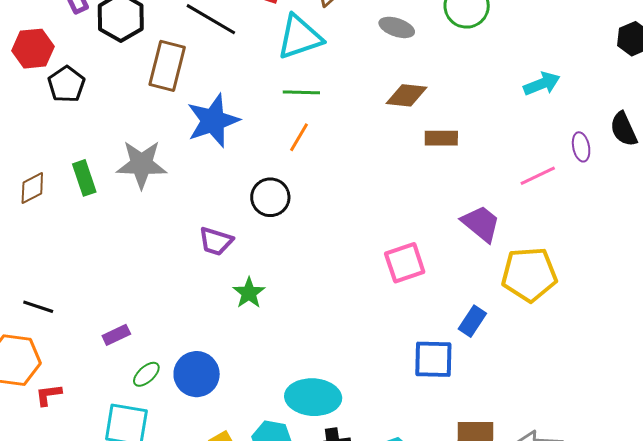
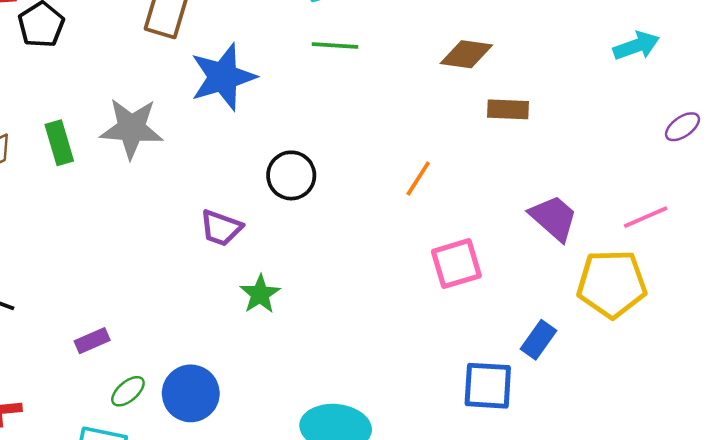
orange line: (299, 137) -> (418, 179), moved
purple ellipse: (581, 147) -> (682, 127), turned 64
pink line: (538, 176) -> (646, 217), moved

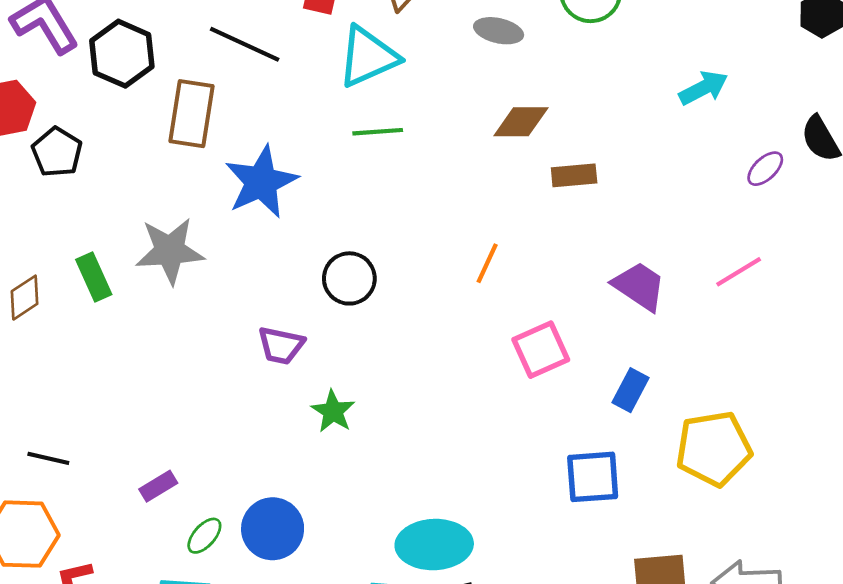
yellow pentagon: (612, 284) -> (714, 448), moved
blue rectangle: (538, 340) -> (630, 390), moved

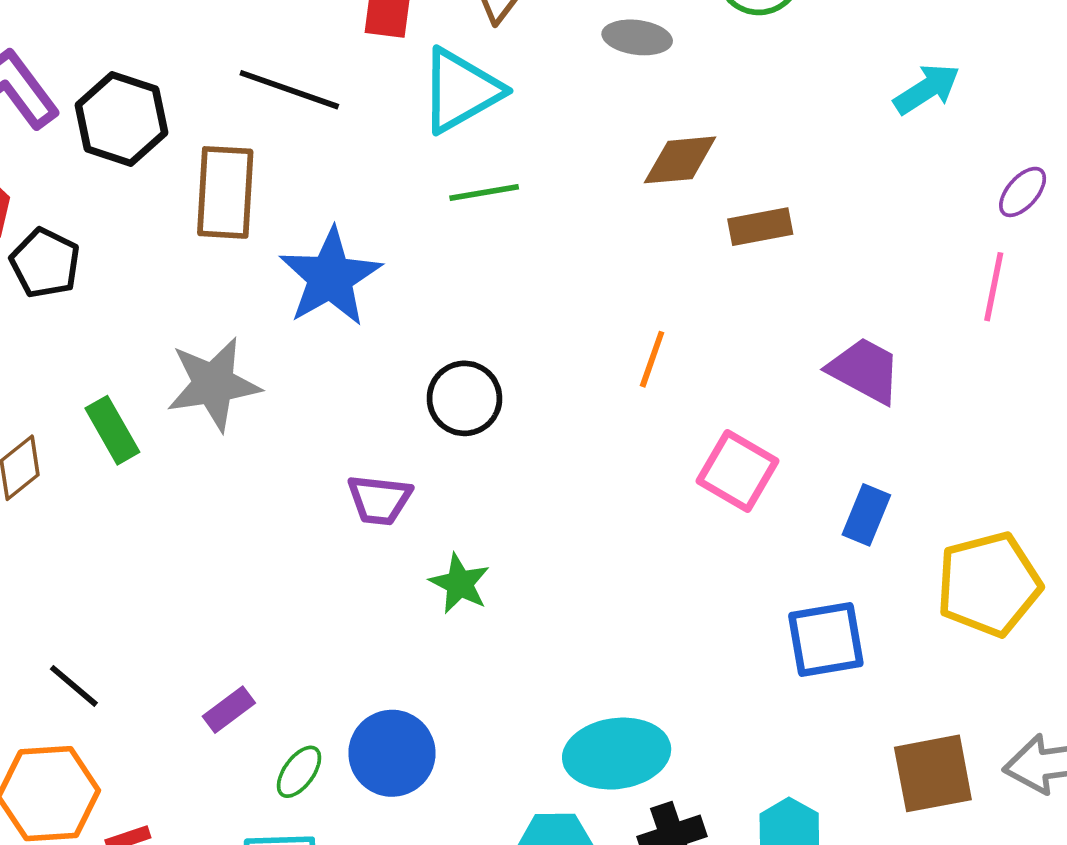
pink line: (739, 272) -> (994, 287), moved, turned -42
pink square: (541, 350) -> (738, 471), turned -30
black line: (48, 458) -> (74, 686), turned 33

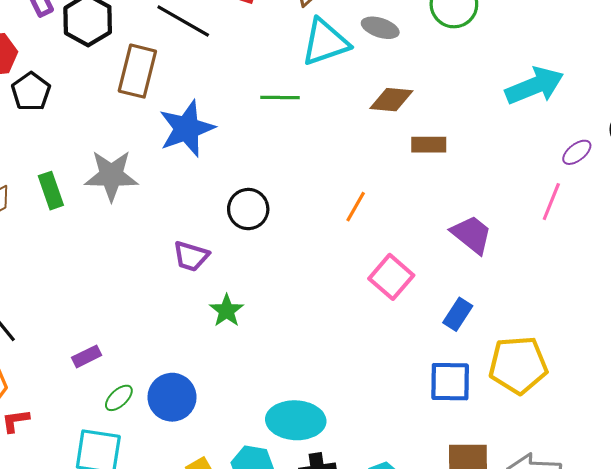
cyan arrow: (927, 89) -> (535, 86), size x1.5
cyan triangle: (461, 91) -> (325, 42), moved
blue square: (826, 639) -> (450, 382), moved

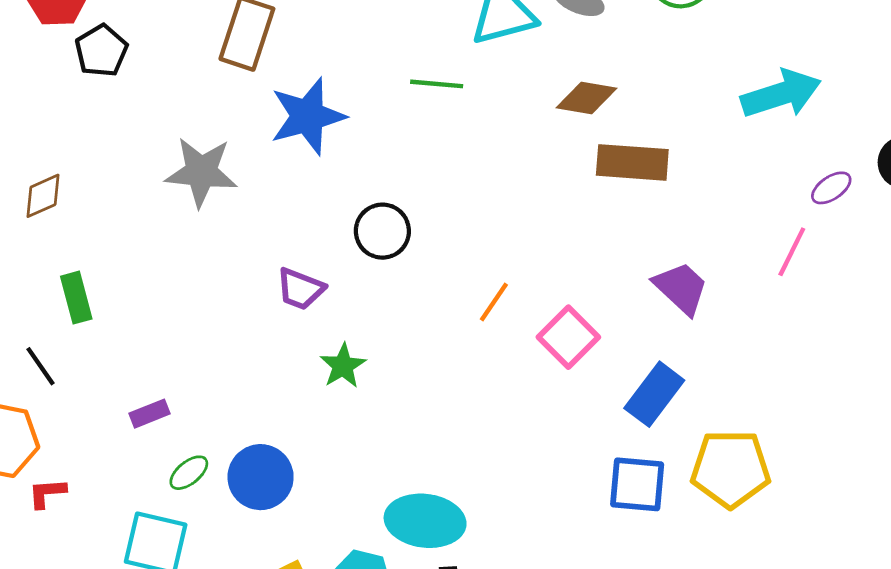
brown rectangle: (429, 145) -> (632, 162), size x1.5
green rectangle: (51, 191) -> (76, 298), moved
orange line: (356, 207) -> (494, 302), moved
blue rectangle: (458, 314) -> (654, 394), size x1.4

